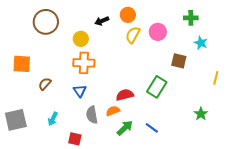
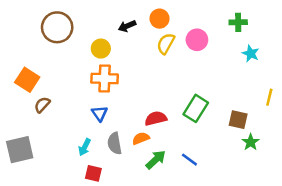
brown square: (179, 61) -> (238, 120), moved
orange square: (22, 64) -> (27, 80), turned 30
brown semicircle: (45, 84) -> (42, 105), moved
cyan arrow: (53, 119) -> (85, 147), moved

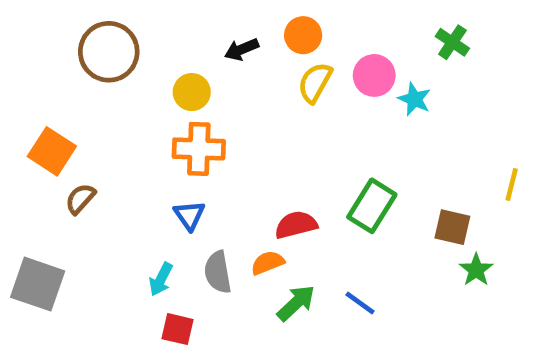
green cross: (238, 22) -> (452, 42), turned 35
cyan star: (251, 54) -> (414, 99), moved
gray square: (20, 150) -> (38, 284), turned 32

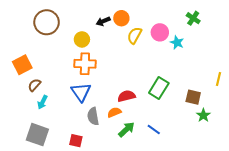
orange circle: (303, 35) -> (121, 18), moved
orange square: (52, 151) -> (22, 65), turned 30
blue triangle: (189, 215) -> (81, 92), size x1.5
cyan arrow: (161, 279) -> (42, 102), moved
gray square: (38, 284) -> (37, 135), moved

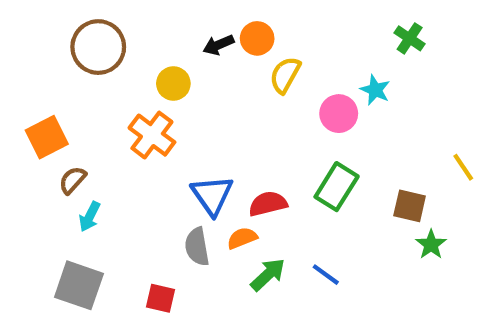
pink circle: (160, 32) -> (339, 114), moved
orange cross: (85, 64) -> (152, 135), moved, turned 35
yellow line: (219, 79) -> (463, 167), turned -48
blue triangle: (81, 92) -> (212, 195), moved

